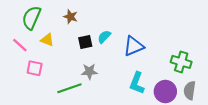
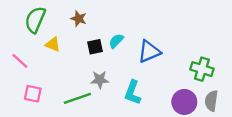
pink line: (20, 45) -> (20, 61), moved
pink square: (35, 68) -> (33, 94), moved
cyan L-shape: (137, 83) -> (133, 93), moved

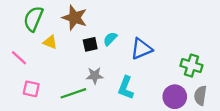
brown star: (79, 19) -> (75, 18), size x1.6

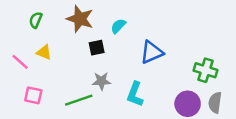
green semicircle: (33, 19) -> (36, 20), size x0.6
cyan semicircle: (110, 39) -> (118, 26), moved
yellow triangle: (50, 42) -> (44, 52), moved

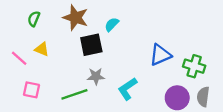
black square: (97, 48) -> (91, 45), size x1.5
blue triangle: (152, 52) -> (160, 55), moved
cyan L-shape: (135, 94) -> (127, 89), turned 35

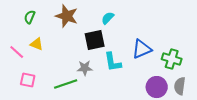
cyan semicircle: (112, 24) -> (108, 18), moved
black square: (91, 45) -> (95, 40), moved
cyan L-shape: (127, 89) -> (113, 62), moved, turned -65

